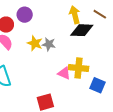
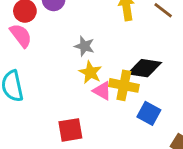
black diamond: (82, 30) -> (145, 68), moved
yellow star: (35, 43) -> (90, 72), moved

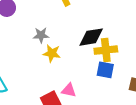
yellow cross: (124, 85) -> (106, 50), moved
pink triangle: (102, 91) -> (69, 90), moved

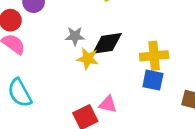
black diamond: (91, 37) -> (107, 43), moved

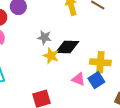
blue square: (153, 80) -> (96, 80), turned 35
pink triangle: (108, 104) -> (78, 79), moved

